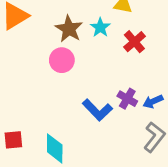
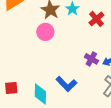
blue L-shape: (97, 110) -> (66, 84), moved

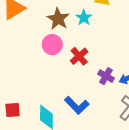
red cross: (96, 19) -> (79, 56), moved

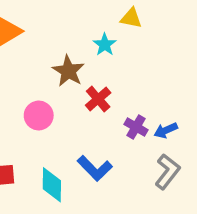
brown star: (58, 19) -> (68, 71), moved
pink circle: (52, 45) -> (39, 115), moved

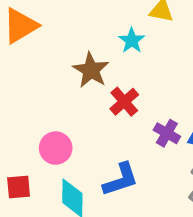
pink circle: (39, 115) -> (56, 148), moved
blue L-shape: (95, 168) -> (121, 180), turned -64

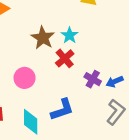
cyan star: (132, 40) -> (70, 35), moved
pink circle: (56, 148) -> (25, 78), moved

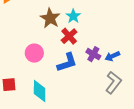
blue L-shape: (62, 110) -> (67, 63), moved

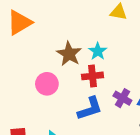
red cross: (69, 36) -> (93, 76), turned 35
pink circle: (34, 53) -> (47, 84), moved

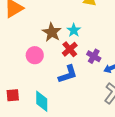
red cross: (93, 76) -> (70, 49), turned -35
purple cross: (122, 98) -> (94, 56), moved

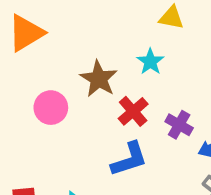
cyan star: (74, 30) -> (150, 62), moved
pink circle: (35, 55) -> (51, 108), moved

